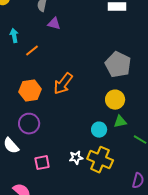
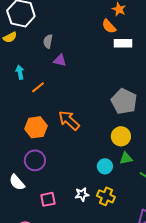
orange arrow: (63, 84) -> (69, 120), turned 95
yellow cross: (100, 160) -> (106, 196), size x0.7

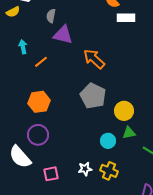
purple triangle: (60, 60) -> (63, 35), size x1.5
gray pentagon: (124, 101) -> (93, 96), moved
orange arrow: (69, 120) -> (94, 59), moved
white semicircle: (17, 182) -> (20, 157), size x1.4

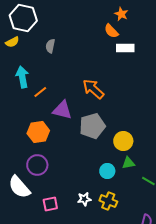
purple triangle: (63, 35) -> (62, 110), moved
cyan arrow: (23, 47) -> (22, 77), size x1.5
gray pentagon: (93, 96) -> (92, 126), turned 30

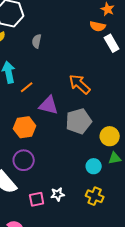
orange semicircle: (111, 31) -> (98, 26), turned -35
white rectangle: (125, 48) -> (112, 43), turned 60
white star: (84, 199) -> (58, 194), moved

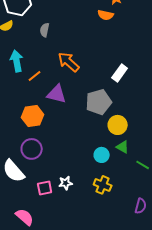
white rectangle: (112, 43) -> (120, 73), moved, turned 66
orange arrow: (80, 84) -> (69, 62), moved
gray pentagon: (79, 121) -> (99, 102), moved
green triangle: (115, 158) -> (123, 147), turned 40

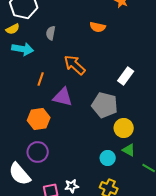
orange semicircle: (106, 15) -> (98, 27), moved
cyan arrow: (17, 61) -> (23, 49), moved, turned 110
orange line: (35, 76) -> (41, 79), turned -32
gray pentagon: (99, 102) -> (105, 105), turned 30

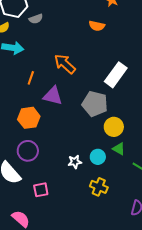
orange semicircle: (98, 27) -> (97, 26), moved
gray semicircle: (51, 33) -> (36, 19), moved, turned -120
white rectangle: (126, 76) -> (116, 75), size x1.4
white star: (72, 186) -> (75, 162), moved

